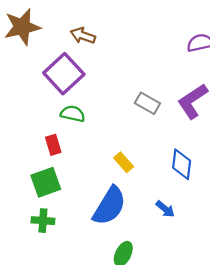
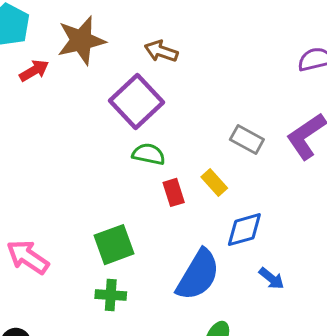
red rectangle: (53, 145) -> (174, 192), moved
yellow rectangle: (124, 162) -> (214, 182), moved
blue diamond: (182, 164) -> (244, 230), moved, turned 68

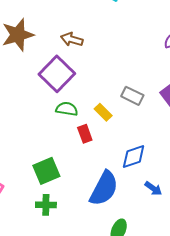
yellow rectangle: (214, 182) -> (103, 112), moved

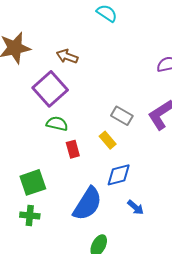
yellow rectangle: (103, 112) -> (108, 140), moved

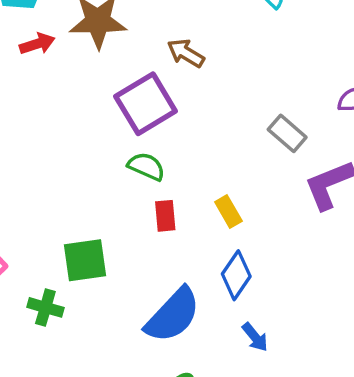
gray rectangle: (122, 116) -> (287, 133), moved
blue diamond: (119, 175) -> (236, 275), turned -52
green cross: (30, 216) -> (45, 307), moved

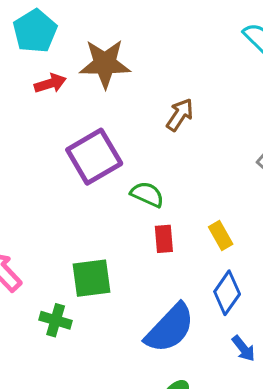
brown arrow: (186, 53) -> (180, 115), moved, turned 92
purple square: (146, 104) -> (94, 157), moved

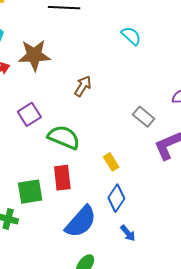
purple square: (94, 157) -> (29, 114), size x0.7
green semicircle: (147, 194) -> (64, 137), size x1.5
red rectangle: (164, 239) -> (62, 178), moved, size x1.4

